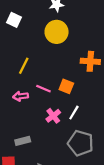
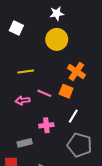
orange cross: (90, 61) -> (76, 71), moved, turned 30
yellow line: (24, 66) -> (26, 71), turned 56
pink cross: (53, 116) -> (46, 125), moved, turned 32

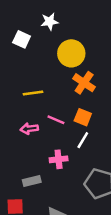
white star: (57, 13) -> (50, 22), moved
orange cross: (76, 71) -> (84, 83), moved
white line: (73, 116) -> (83, 140), moved

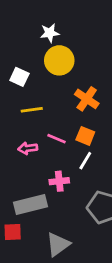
white square: (22, 39) -> (19, 77), moved
yellow circle: (71, 53) -> (59, 60), moved
gray rectangle: (32, 181) -> (30, 205), size x1.6

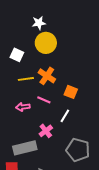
orange cross: (87, 99) -> (47, 76), moved
orange square: (85, 136) -> (71, 92), moved
pink cross: (59, 181) -> (46, 131), turned -32

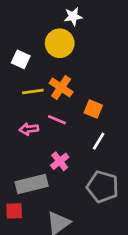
white star: (39, 23) -> (73, 16), moved
white line: (65, 116) -> (99, 141), moved

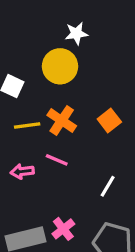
orange square: (93, 109) -> (109, 121), moved, turned 30
pink cross: (60, 161) -> (63, 229), moved

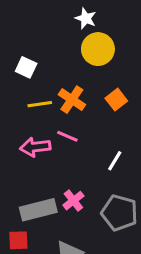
white star: (76, 33) -> (86, 18), turned 30
yellow circle: (60, 66) -> (98, 49), moved
pink arrow: (22, 171) -> (35, 147), size x1.4

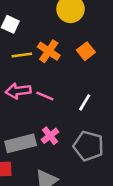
pink line: (67, 136) -> (45, 96), moved

